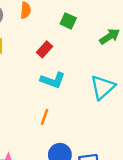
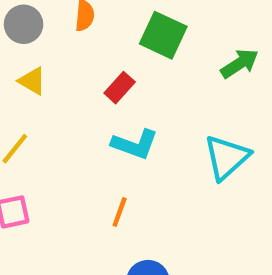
green square: (68, 21) -> (163, 35), size x1.5

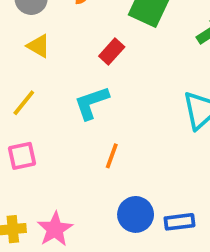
cyan L-shape: (135, 144) -> (92, 103), moved, turned 141

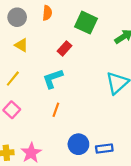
pink square: (22, 156) -> (12, 110), turned -35
orange line: (112, 156) -> (56, 110), moved

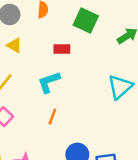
red rectangle: (64, 48) -> (62, 49), turned 48

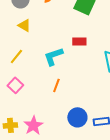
red rectangle: (62, 49) -> (79, 41), moved

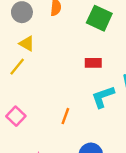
yellow line: (16, 56) -> (17, 67), moved
cyan L-shape: (53, 56) -> (103, 97), moved

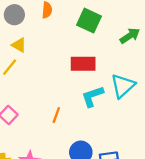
red rectangle: (93, 63) -> (83, 64), size x1.5

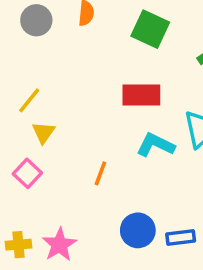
yellow triangle: (19, 45) -> (43, 132), moved, turned 35
cyan L-shape: (92, 96) -> (156, 145), turned 45

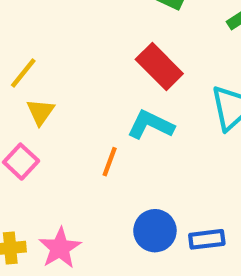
red rectangle: (141, 95) -> (159, 67), turned 45
cyan L-shape: (156, 145) -> (151, 125), moved

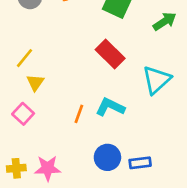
cyan L-shape: (151, 125) -> (110, 107), moved
pink star: (60, 248) -> (48, 168), turned 30

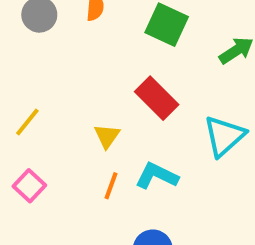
yellow line: (24, 58) -> (27, 122), moved
yellow triangle: (35, 83) -> (107, 136), moved

